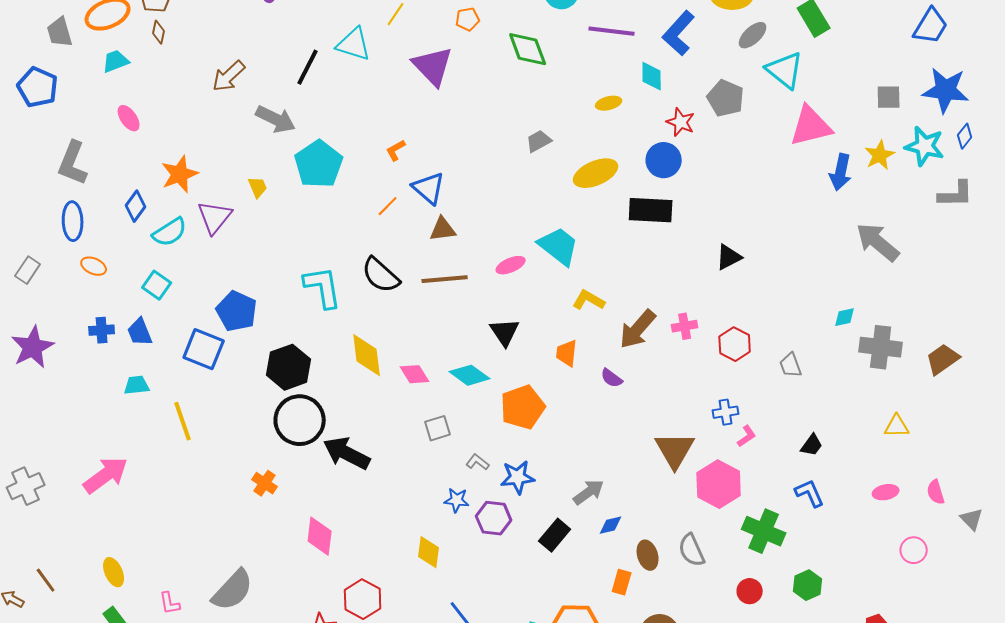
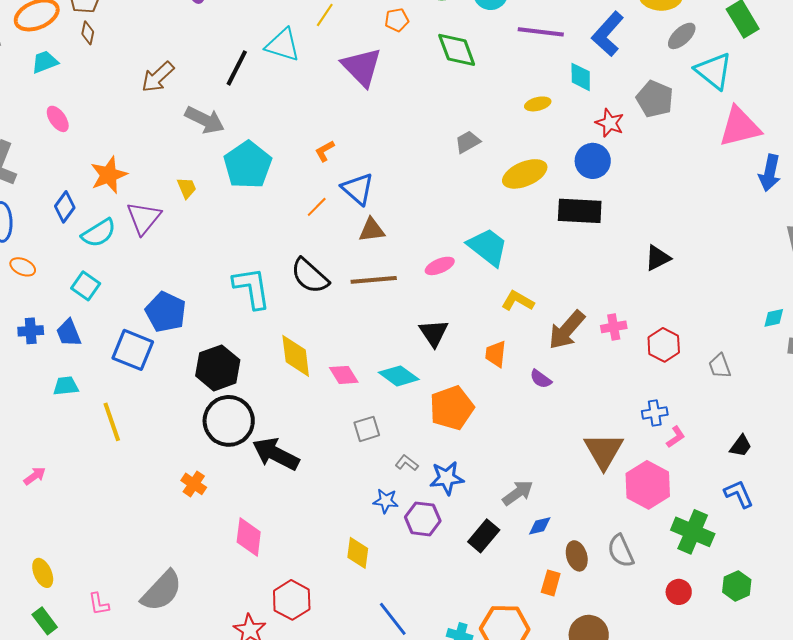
pink arrow: (106, 475) -> (35, 476), size x0.5

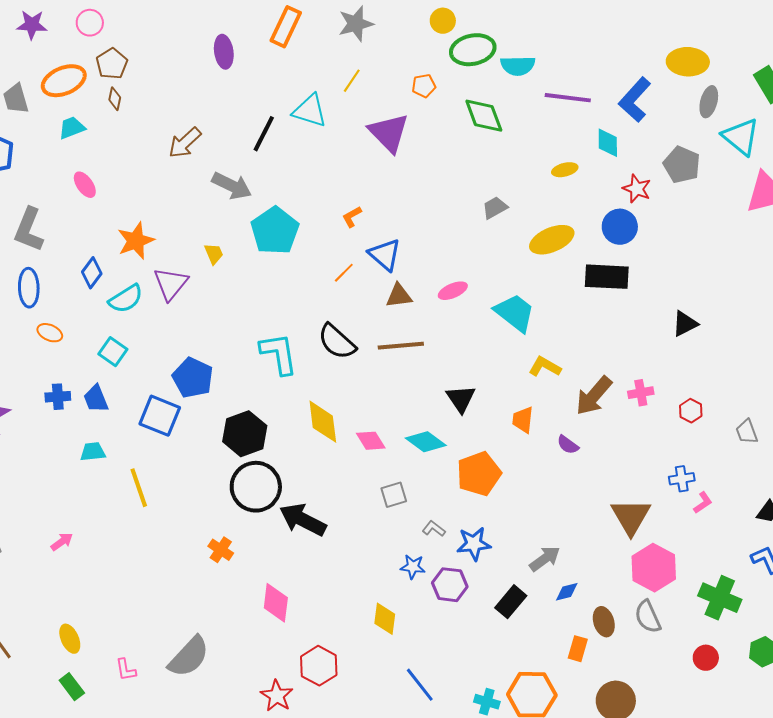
gray ellipse: (682, 36) -> (709, 102), turned -32
pink ellipse: (440, 266) -> (453, 291), moved
red hexagon: (664, 345) -> (691, 411), size x0.7
pink hexagon: (648, 485) -> (654, 568), moved

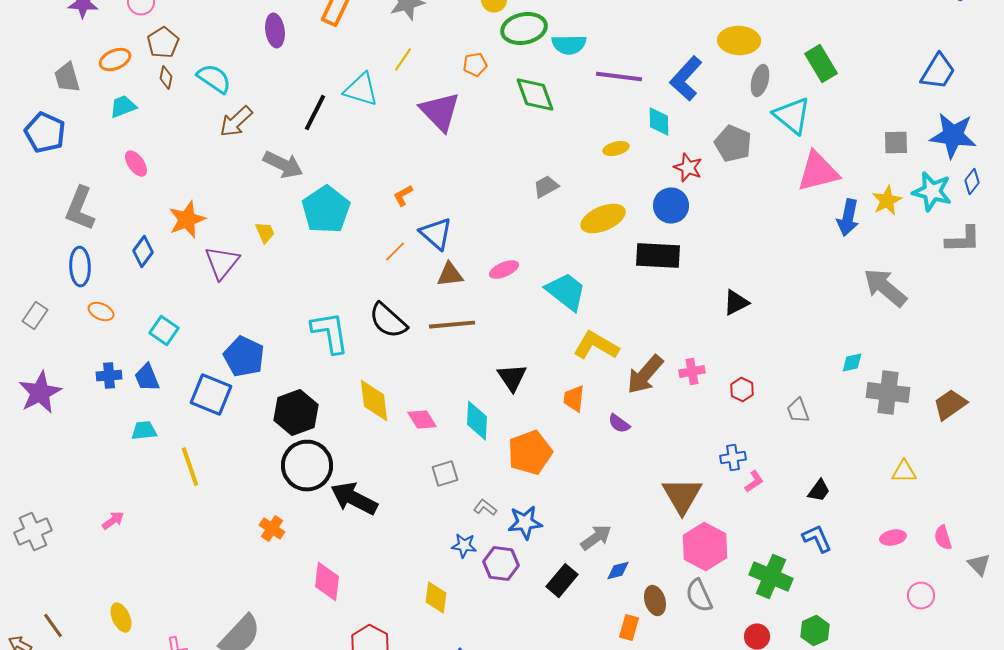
orange ellipse: (64, 81) -> (115, 60), size x0.7
cyan semicircle: (126, 299) -> (214, 79), moved, turned -114
yellow L-shape: (545, 367) -> (596, 346), size x1.4
cyan diamond: (426, 442) -> (477, 421), turned 57

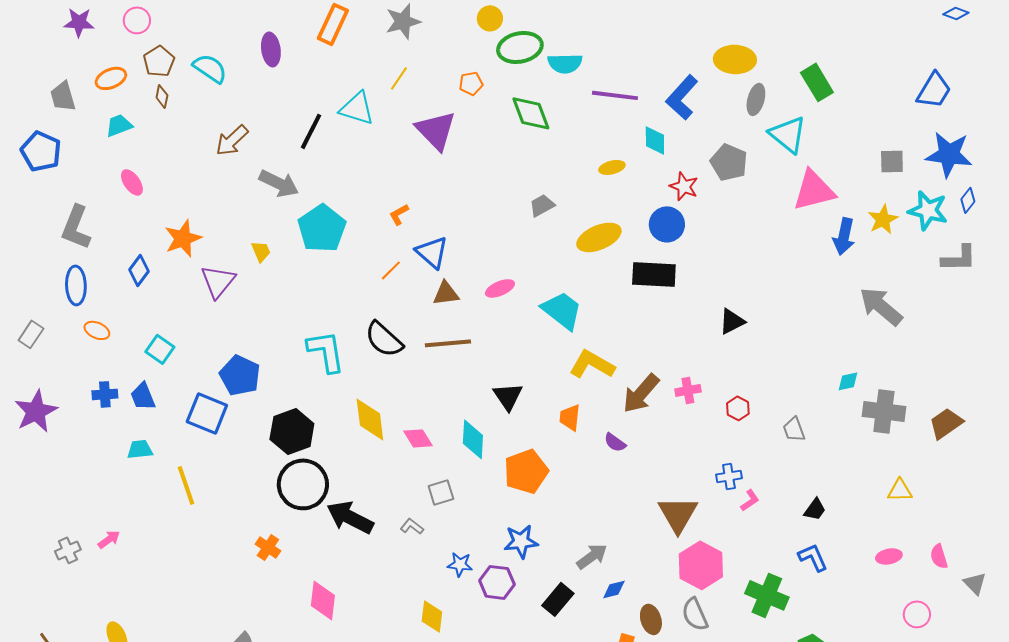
cyan semicircle: (214, 79) -> (210, 68), moved
gray L-shape: (485, 508) -> (412, 526), moved
gray cross: (33, 532) -> (68, 550), moved, size x0.7

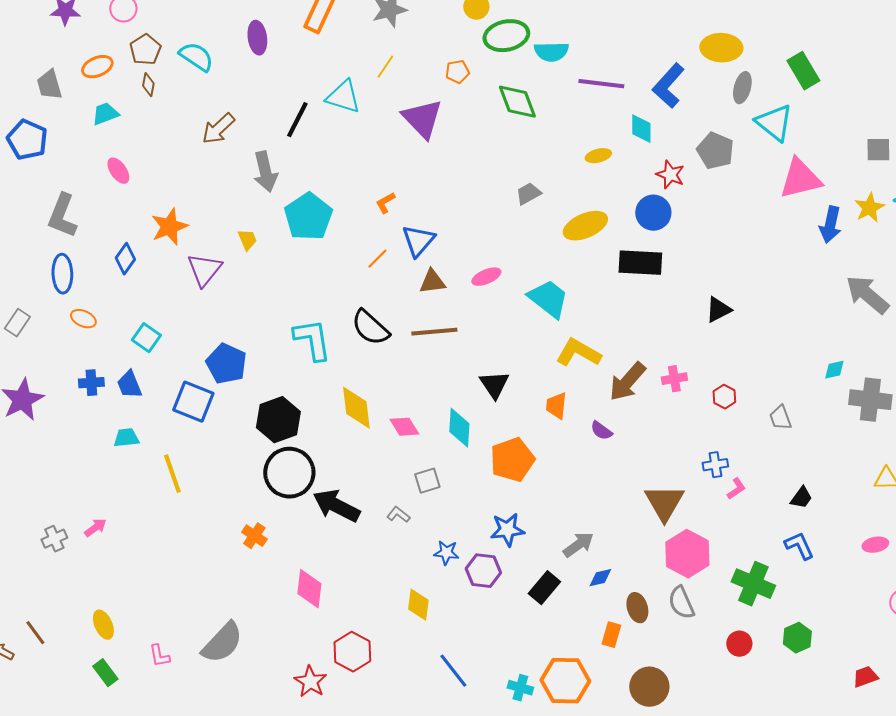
gray arrow: (279, 183) -> (265, 172), turned 51
blue triangle: (432, 252) -> (418, 241), turned 30

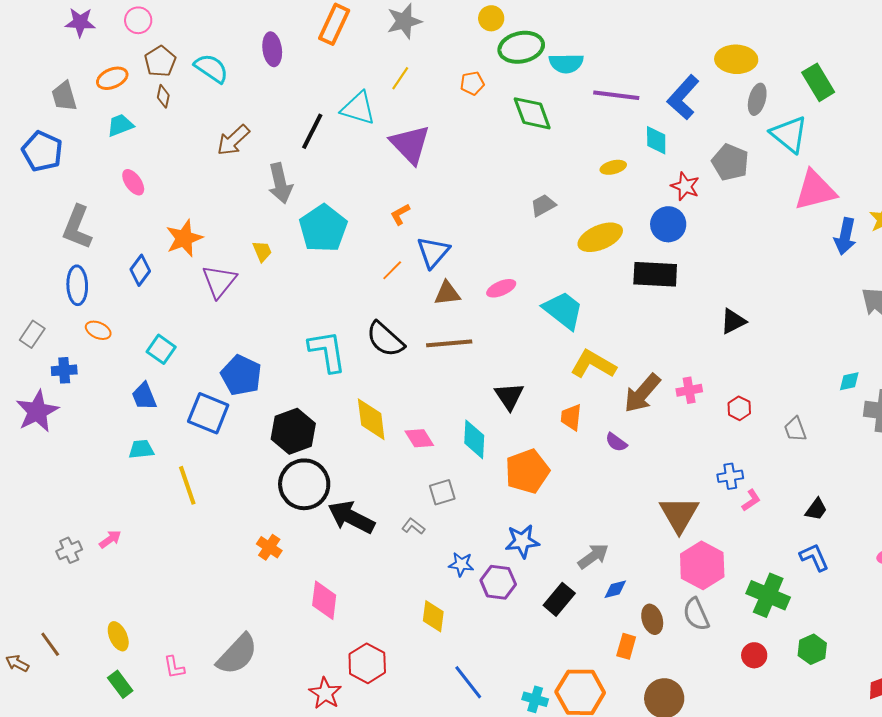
purple triangle: (422, 119) -> (410, 144), moved
blue cross: (91, 383) -> (64, 370), moved

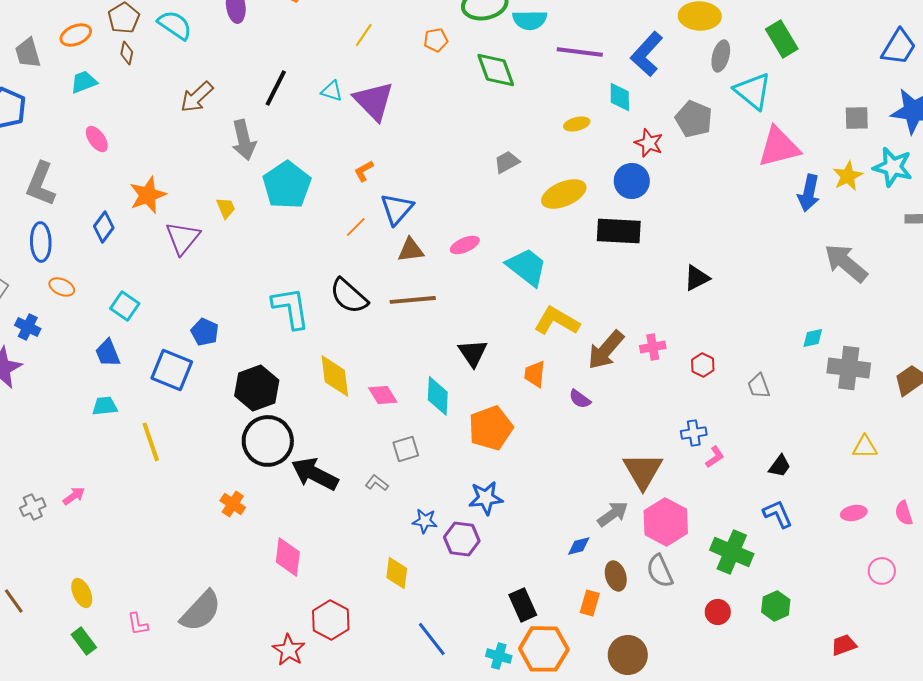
cyan triangle: (358, 108) -> (332, 91), moved, size x0.6
blue cross: (64, 370) -> (28, 327), turned 30
blue pentagon: (241, 375) -> (205, 332), size x0.7
gray arrow: (593, 556) -> (613, 514), moved
black rectangle: (559, 599) -> (523, 605), moved, turned -64

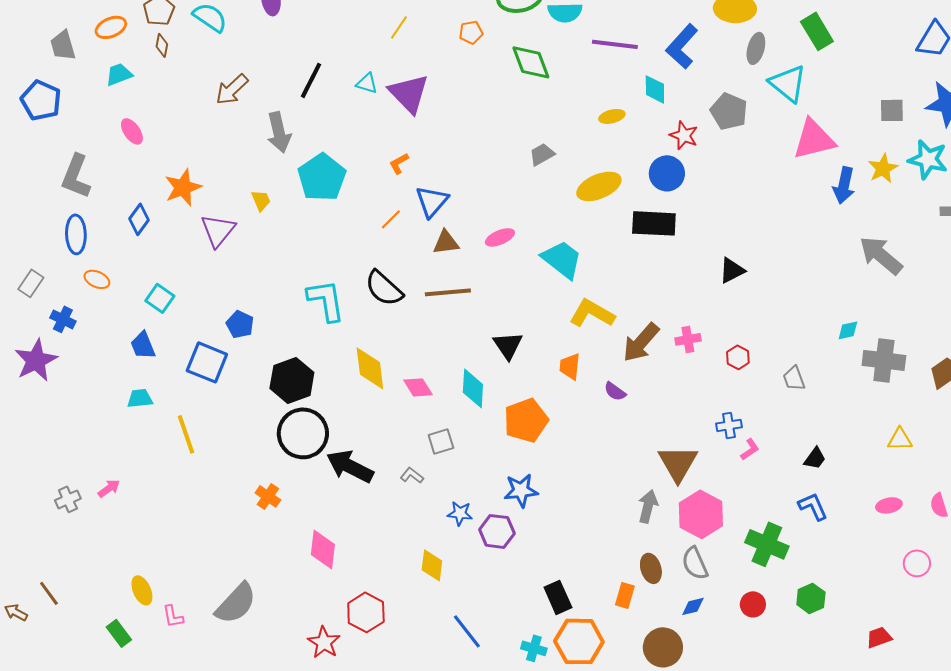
gray arrow: (613, 514) -> (648, 506), turned -40
blue diamond: (579, 546) -> (693, 606), moved
yellow ellipse: (82, 593) -> (142, 590), moved

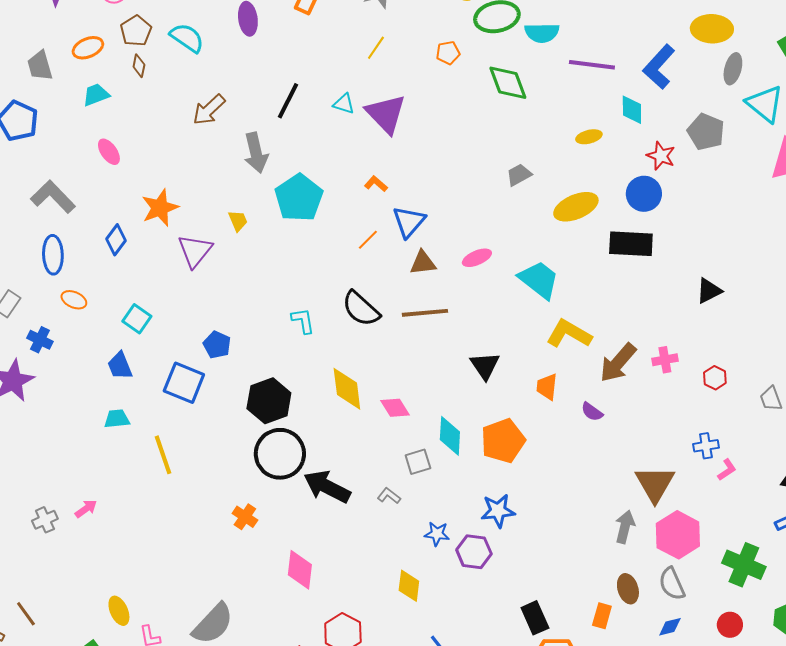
orange L-shape: (399, 163) -> (376, 184), turned 70
gray L-shape: (76, 176) -> (53, 197), turned 114
cyan L-shape: (326, 300) -> (303, 321), size x0.6
cyan diamond: (473, 388) -> (450, 436), moved

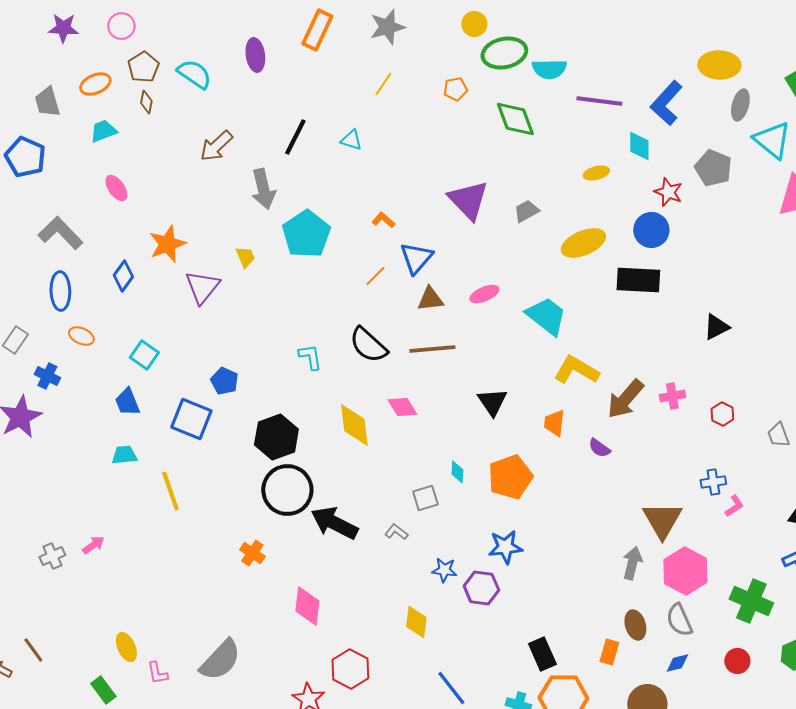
purple triangle: (386, 114) -> (468, 200), moved
pink diamond: (395, 408) -> (402, 407), moved
cyan diamond: (450, 436) -> (457, 472), size x0.6

